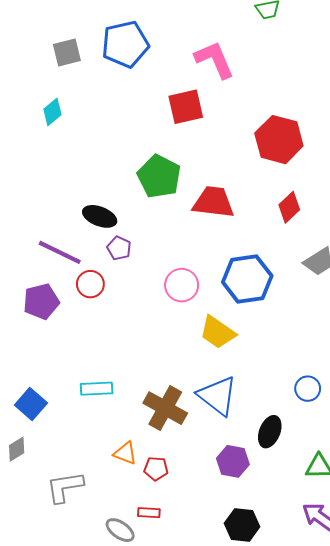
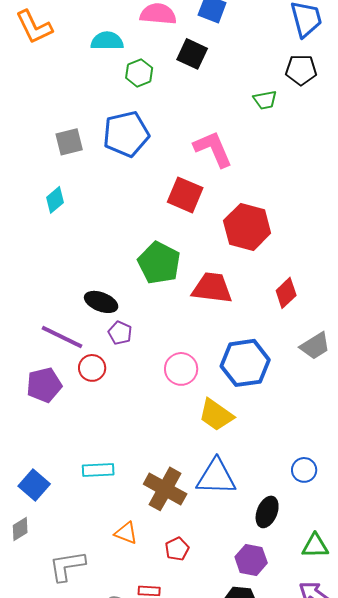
red square: (186, 107) -> (185, 195), turned 36
red hexagon: (279, 140) -> (247, 227), moved
blue triangle: (217, 396) -> (216, 477), turned -36
purple hexagon: (233, 461) -> (251, 560), moved
red pentagon: (156, 469) -> (177, 549), moved, turned -30

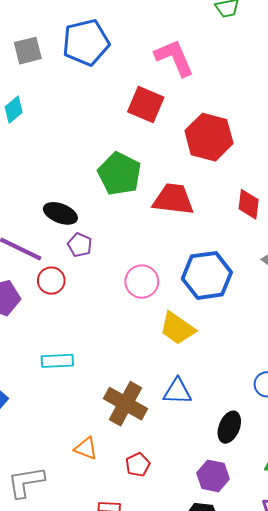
red diamond: (286, 293) -> (249, 204), turned -40
cyan rectangle: (98, 470) -> (57, 361), moved
blue triangle: (216, 477) -> (177, 391), size x0.7

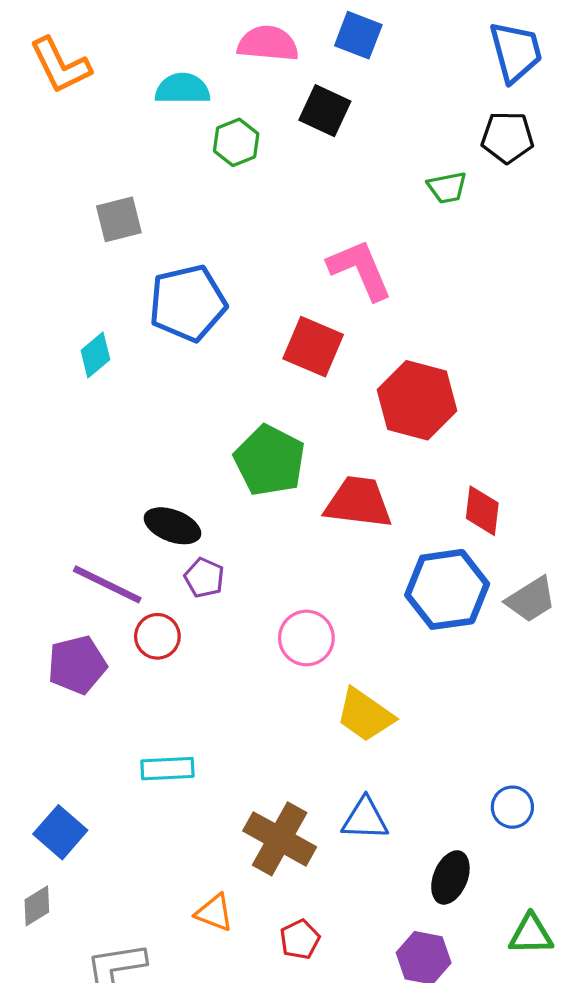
blue pentagon: (86, 42) -> (188, 303), moved
gray square: (28, 51) -> (119, 219), moved
blue hexagon: (207, 275) -> (447, 589), moved

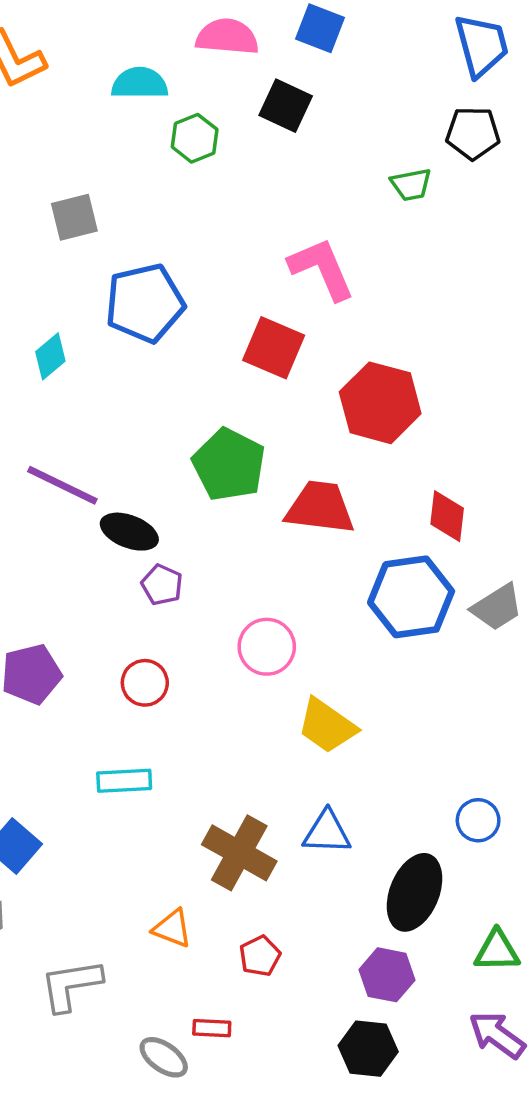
purple line: (107, 584) -> (62, 485), moved
red circle: (157, 636) -> (145, 683), moved
black ellipse: (450, 877) -> (414, 892), size x1.4

